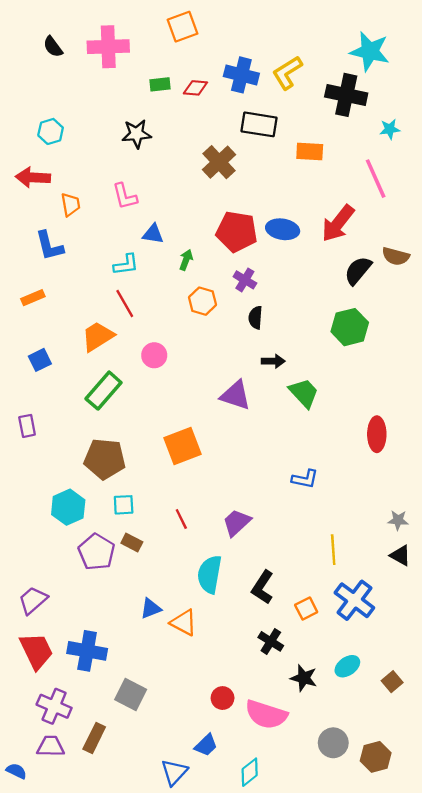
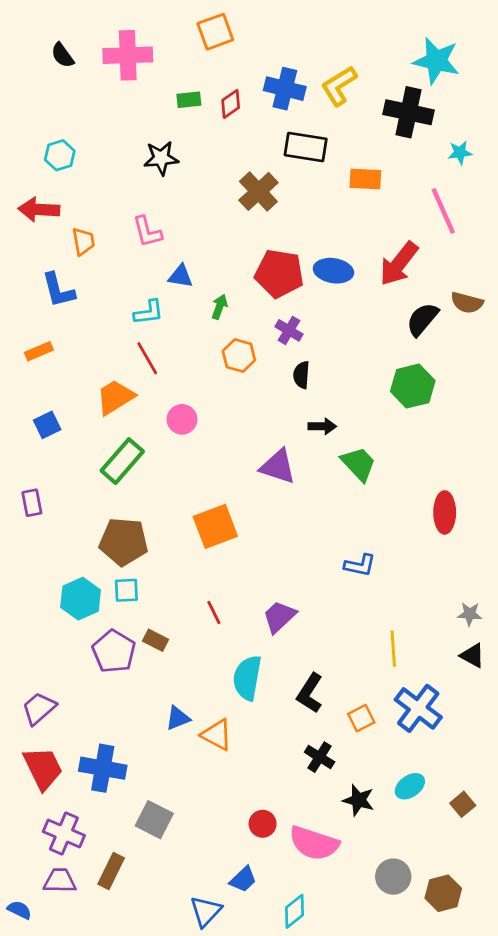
red diamond: (195, 88) -> (231, 104), turned -40
cyan square: (124, 505) -> (126, 590), moved

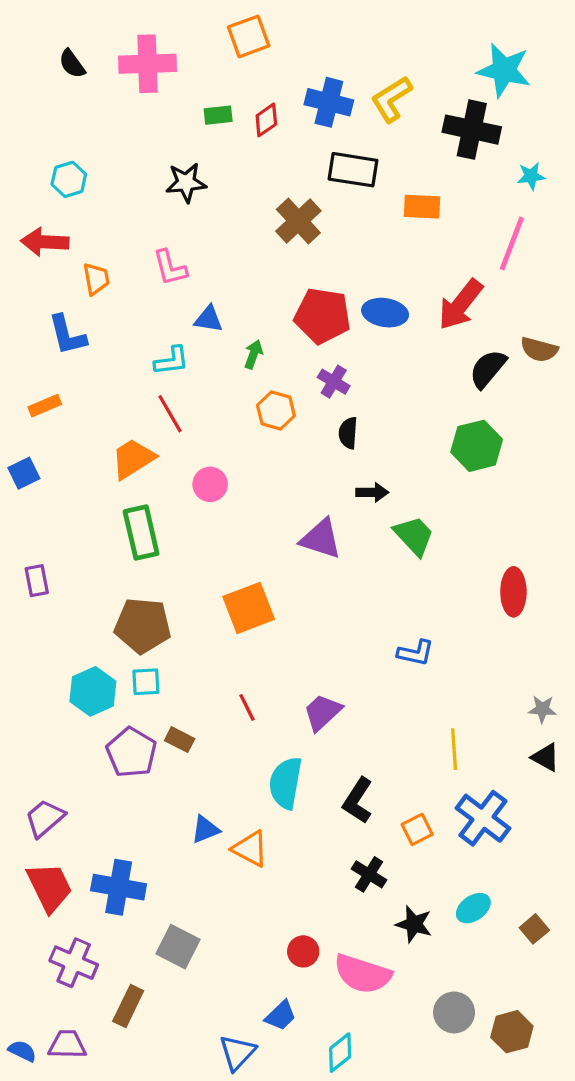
pink line: (443, 211) -> (512, 244), turned 45
blue square: (47, 425) -> (24, 473), moved
green rectangle: (122, 461) -> (141, 532), turned -54
purple trapezoid: (60, 881) -> (67, 1045), moved

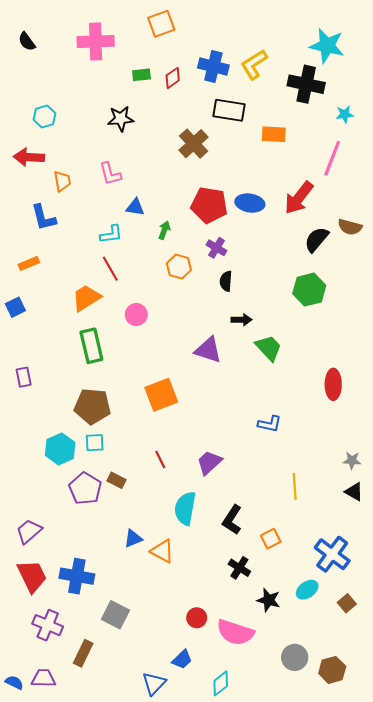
black semicircle: (72, 64) -> (27, 41), moved
blue cross: (483, 818) -> (332, 554), moved

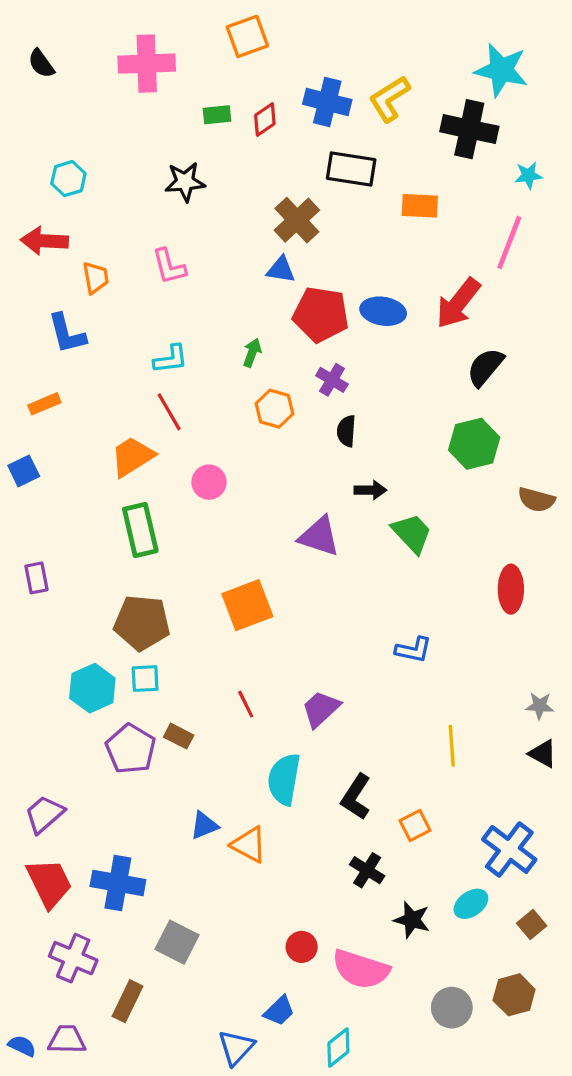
blue triangle: (135, 207) -> (281, 270), moved
brown semicircle: (350, 227) -> (536, 500), moved
brown hexagon: (332, 670) -> (514, 995), moved

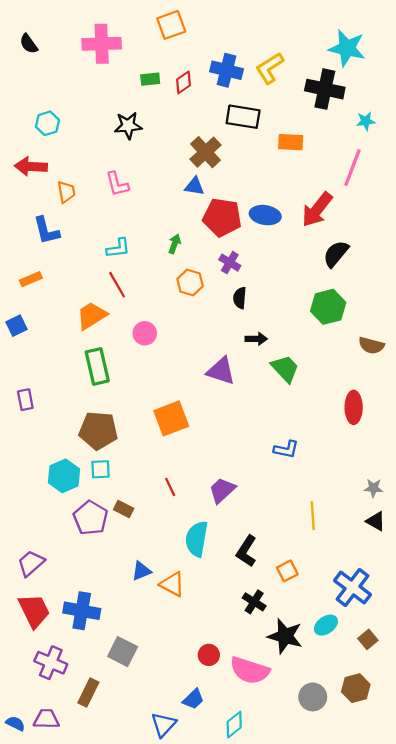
black star: (412, 920) -> (285, 636), size x1.4

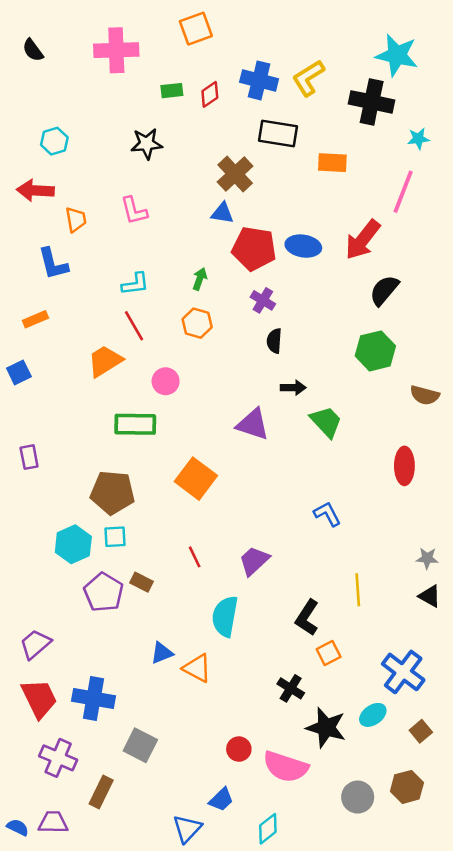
orange hexagon: (190, 282) -> (197, 323), moved
green rectangle: (97, 366) -> (135, 424), moved, turned -76
orange square: (171, 418) -> (196, 479), turned -32
blue L-shape: (286, 449) -> (327, 514), turned -130
black L-shape: (246, 551) -> (307, 618), moved

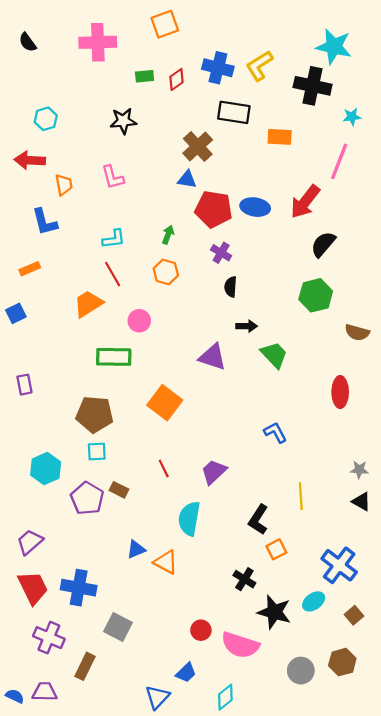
cyan hexagon: (73, 544) -> (46, 469), moved

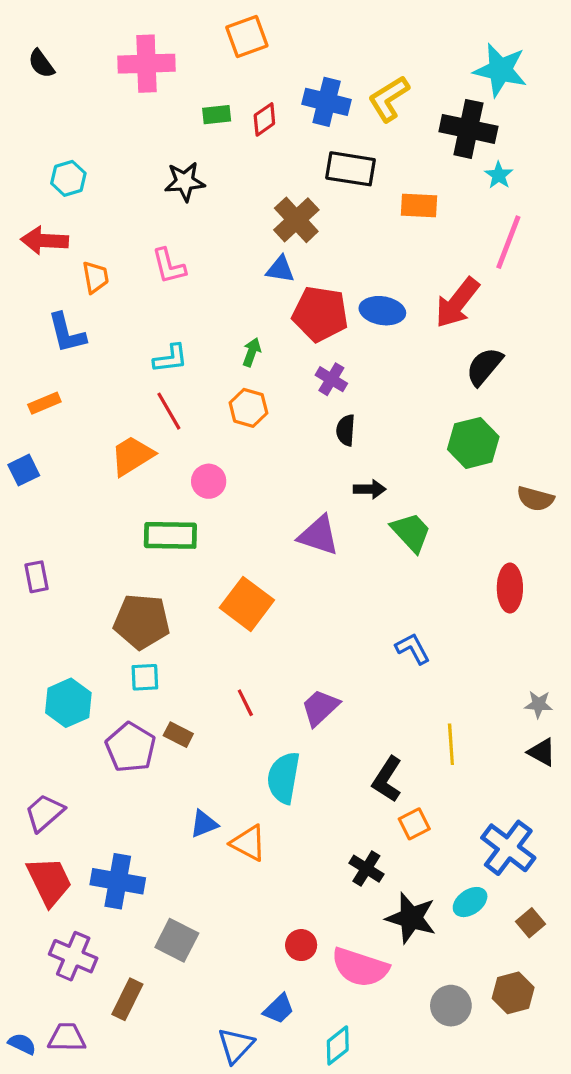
cyan star: (352, 117) -> (499, 175), moved, turned -30

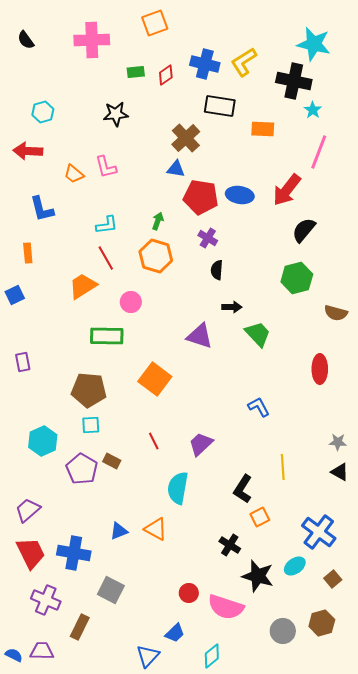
orange trapezoid: (95, 277) -> (74, 174), moved, turned 140
orange rectangle: (44, 403) -> (28, 253), turned -72
orange hexagon: (248, 408) -> (156, 256), size x1.4
blue triangle: (204, 824) -> (119, 531), moved

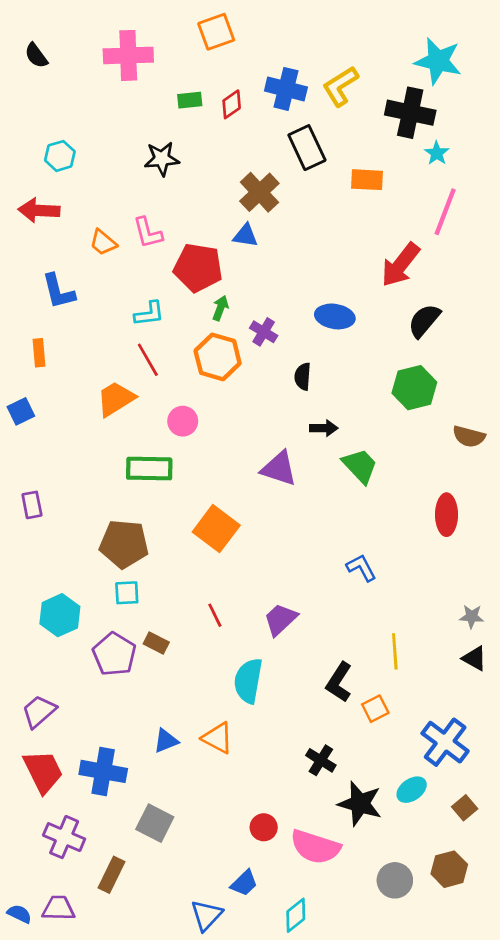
black rectangle: (220, 106) -> (307, 148), turned 56
blue ellipse: (240, 195) -> (335, 316), moved
red pentagon: (201, 197) -> (198, 268), moved
purple cross: (208, 238) -> (264, 332), moved
orange square: (260, 517) -> (375, 709), moved

